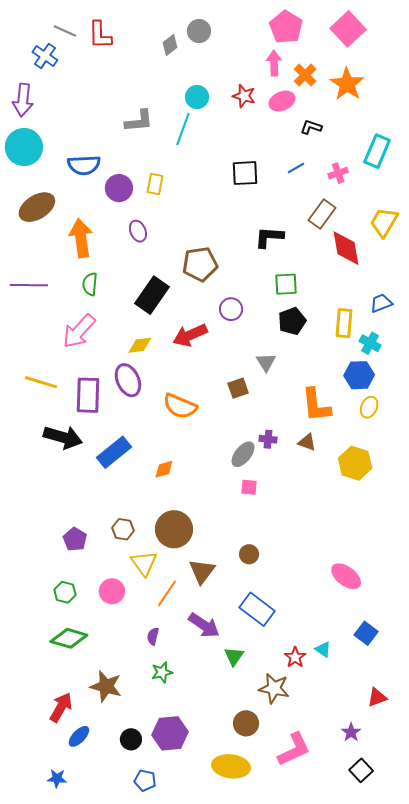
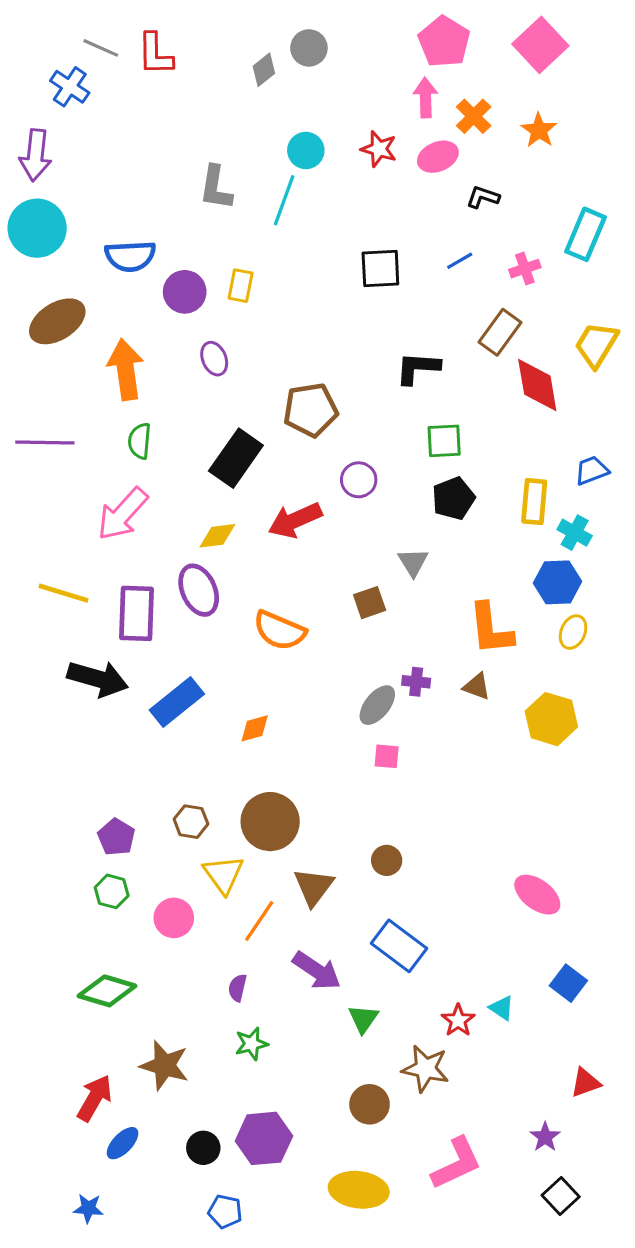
orange star: (347, 84) -> (539, 130), size x0.7
gray L-shape: (139, 121) -> (216, 188), turned 104
green hexagon: (65, 592) -> (112, 891), moved
brown circle: (246, 723) -> (370, 1104), moved

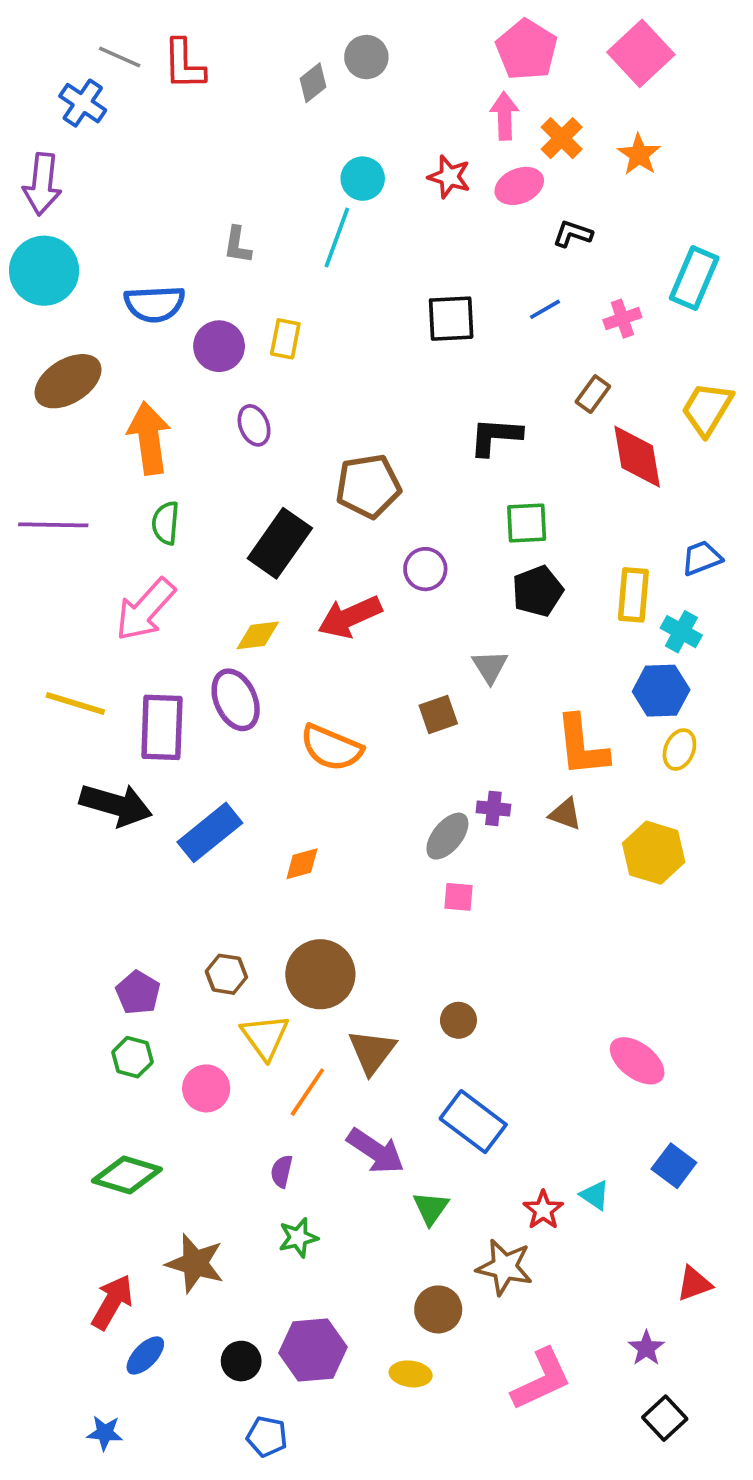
gray L-shape: (216, 188) -> (237, 245), moved, size x0.7
brown rectangle: (500, 332) -> (593, 394), size x0.7
yellow ellipse: (359, 1190) -> (411, 1374), moved, size x0.6

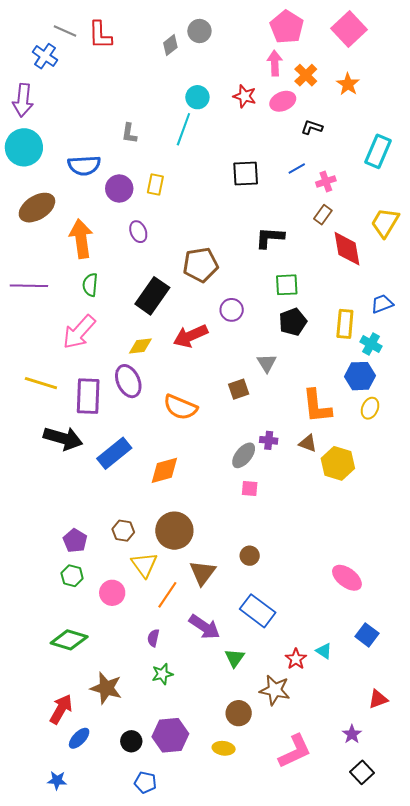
pink cross: (622, 319) -> (326, 181), moved
yellow hexagon: (654, 853) -> (338, 463), moved
orange diamond: (302, 864) -> (164, 470), size x1.5

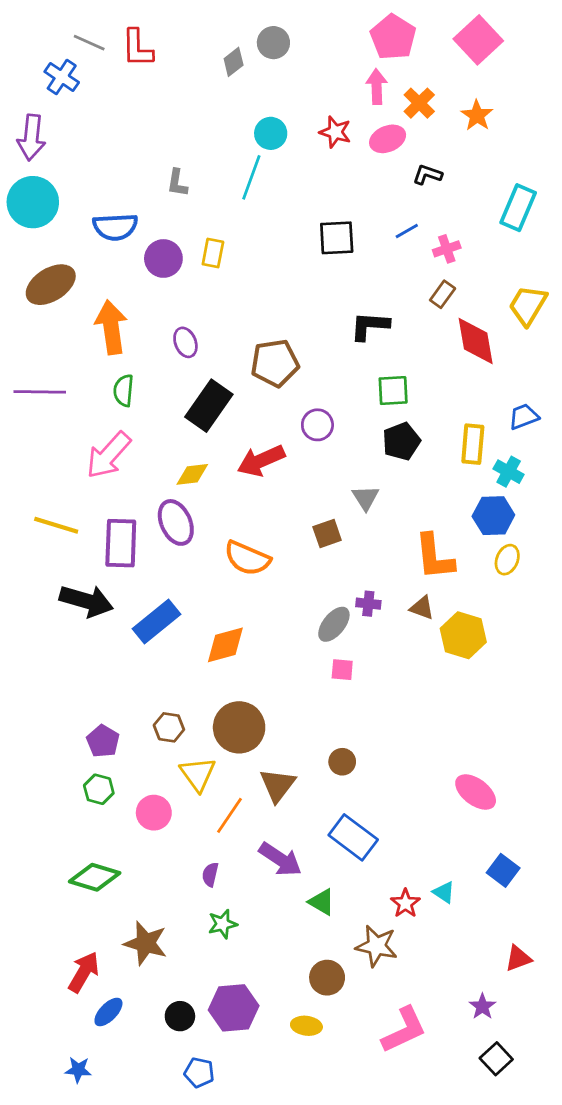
purple ellipse: (138, 232) -> (185, 342), moved
green triangle: (235, 658) -> (322, 902), turned -35

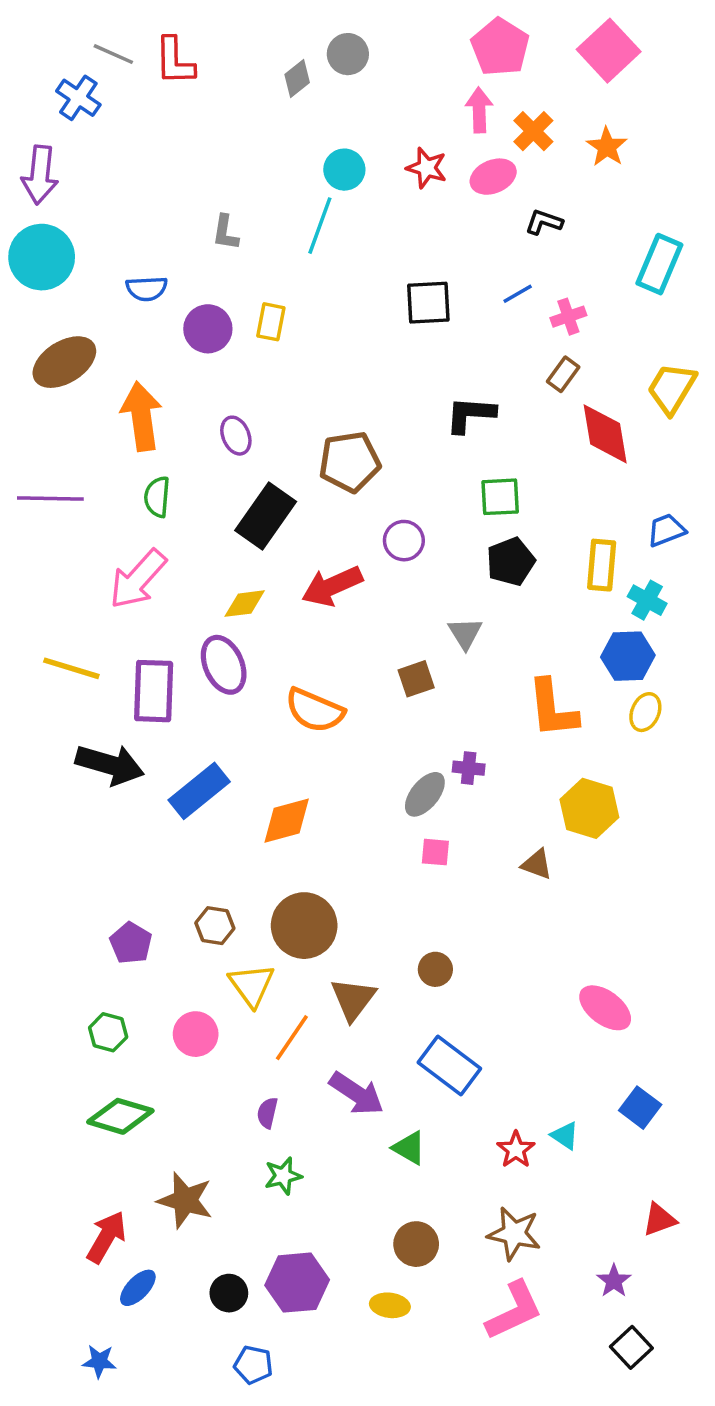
blue semicircle: (115, 227) -> (147, 289), size x0.7
brown triangle: (422, 608) -> (537, 864), moved
green hexagon: (99, 789) -> (108, 1032), moved
brown star: (377, 946) -> (514, 1234), moved

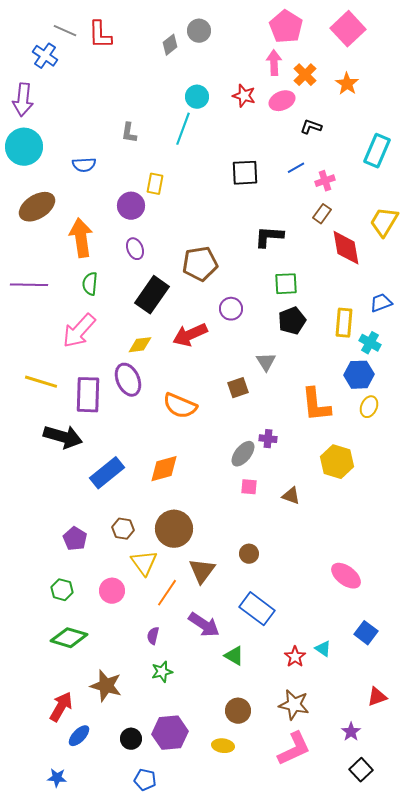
purple circle: (208, 329) -> (131, 206), moved
blue rectangle: (199, 791) -> (107, 473), moved
brown triangle: (537, 864) -> (291, 496), moved

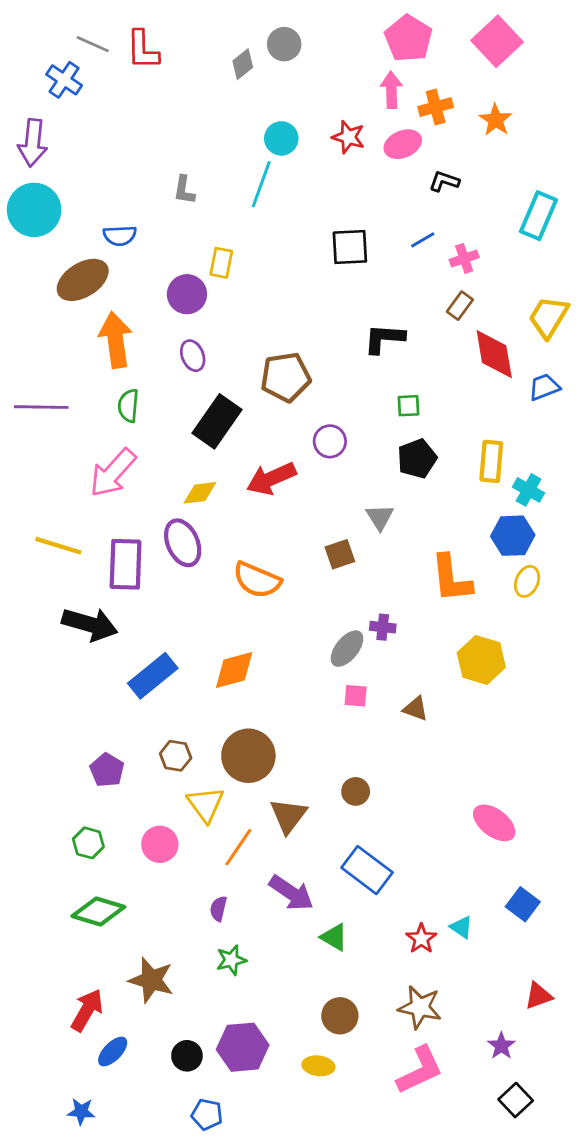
orange cross: (305, 75) -> (436, 107), turned 30
brown ellipse: (37, 207) -> (83, 280), moved
green square: (286, 284) -> (408, 406), size x0.7
blue trapezoid: (381, 303) -> (544, 387), moved

